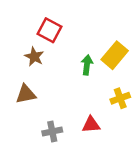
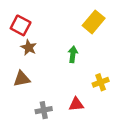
red square: (49, 30) -> (21, 25), moved
yellow rectangle: (115, 55) -> (94, 22), moved

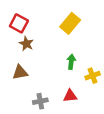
yellow rectangle: (94, 22) -> (70, 23), moved
green arrow: (73, 54) -> (71, 62), moved

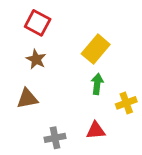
red square: (19, 23) -> (38, 23), moved
yellow rectangle: (70, 23) -> (96, 49), moved

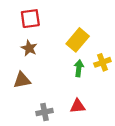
red square: (38, 23) -> (30, 19), turned -36
yellow cross: (126, 103) -> (102, 62), moved

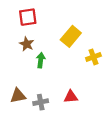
green arrow: (79, 68) -> (41, 60), moved
brown triangle: (22, 80) -> (18, 96), moved

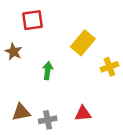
brown star: (27, 44) -> (14, 52), moved

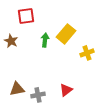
green arrow: (48, 71) -> (45, 40), moved
red triangle: (83, 114) -> (66, 90), turned -32

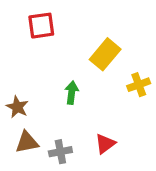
green arrow: (45, 40) -> (72, 93), moved
brown star: (11, 41) -> (17, 107), moved

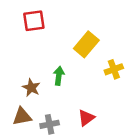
brown star: (17, 107) -> (31, 88), moved

